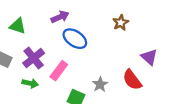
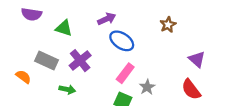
pink rectangle: (59, 71) -> (125, 73), moved
red semicircle: (132, 80) -> (191, 89), moved
green arrow: (30, 83) -> (67, 89), moved

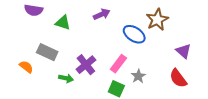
brown star: (168, 25) -> (157, 20), size x1.5
blue ellipse: (122, 41) -> (134, 34), moved
purple cross: (80, 61) -> (86, 65), moved

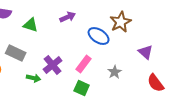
gray star: (138, 76) -> (115, 72), moved
red semicircle: (178, 78) -> (156, 83), moved

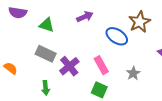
gray rectangle: (16, 53) -> (46, 54), moved
pink rectangle: (84, 64) -> (101, 65), turned -66
green arrow: (34, 78) -> (46, 88), moved, turned 72

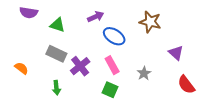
brown star: (139, 22) -> (150, 22), turned -30
blue ellipse: (117, 36) -> (114, 36), moved

